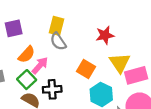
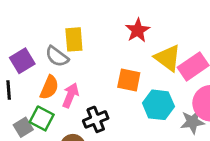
gray semicircle: (58, 41) -> (57, 56), moved
green square: (27, 80) -> (42, 118), moved

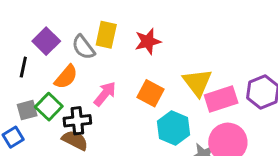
red star: (138, 30) -> (148, 41), moved
purple square: (22, 61) -> (46, 41), turned -30
pink arrow: (70, 95) -> (105, 94), moved
black cross: (96, 119) -> (77, 121), moved

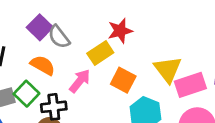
yellow rectangle: (106, 35) -> (100, 53), moved, turned 45
purple square: (46, 41) -> (40, 27), moved
orange semicircle: (66, 77) -> (43, 65), turned -100

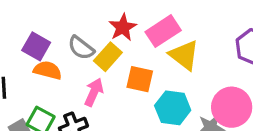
gray semicircle: (59, 37) -> (81, 48), moved
orange semicircle: (43, 65) -> (48, 70), moved
pink rectangle: (190, 85) -> (163, 31), moved

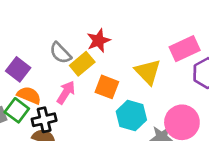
pink rectangle: (163, 31) -> (185, 49), moved
purple square: (36, 46) -> (18, 69), moved
orange semicircle: (48, 70) -> (29, 95), moved

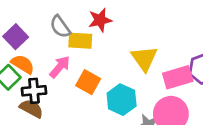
pink rectangle: (185, 49) -> (178, 77), moved
yellow rectangle: (82, 64) -> (80, 41), turned 35
orange square: (107, 87) -> (88, 82), moved

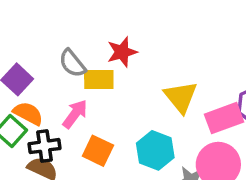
orange square: (88, 82) -> (98, 151), moved

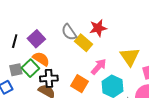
yellow rectangle: (99, 79) -> (83, 43), turned 36
pink arrow: (75, 114) -> (99, 67), moved

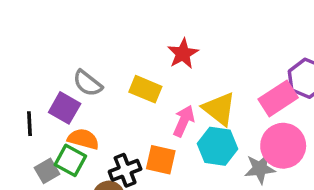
red star: (98, 28) -> (183, 54), moved
gray semicircle: (69, 32) -> (88, 83), moved
yellow triangle: (130, 57) -> (219, 109), moved
black cross: (49, 78) -> (125, 170), moved

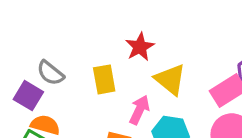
yellow rectangle: (145, 89) -> (104, 79), turned 56
yellow triangle: (219, 109) -> (170, 79), moved

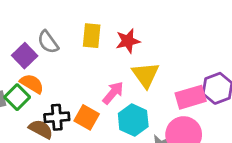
yellow rectangle: (104, 79) -> (92, 36), moved

